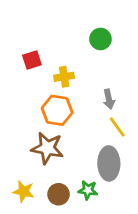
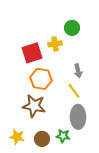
red square: (32, 60) -> (32, 53), moved, size x1.5
yellow cross: (64, 77) -> (55, 44), moved
yellow line: (117, 127) -> (74, 91), moved

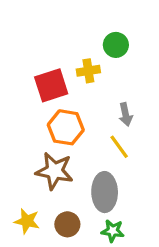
gray ellipse: (78, 117) -> (105, 192), moved
green star: (63, 136) -> (113, 231), moved

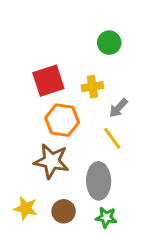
yellow cross: (88, 71) -> (92, 87), moved
gray arrow: (126, 114) -> (118, 108), turned 55

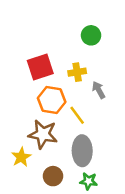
gray arrow: (118, 108) -> (99, 90), turned 108
yellow line: (112, 138) -> (77, 115), moved
yellow star: (26, 208) -> (21, 157), moved, turned 30

